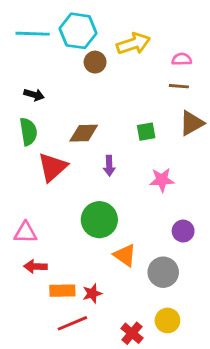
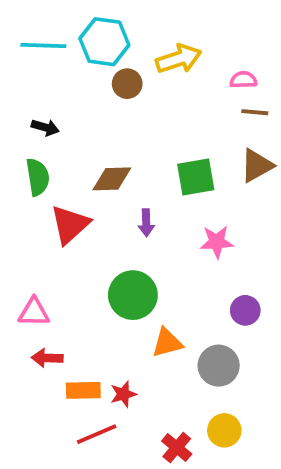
brown line: (179, 86) -> (255, 112), moved
green square: (146, 132) -> (196, 177), size x1.5
orange triangle: (125, 255) -> (167, 343), turned -50

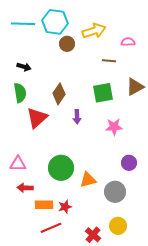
brown line: (255, 112) -> (109, 61), moved
brown diamond: (112, 179) -> (59, 94), turned -55
green circle: (133, 295) -> (61, 168), moved

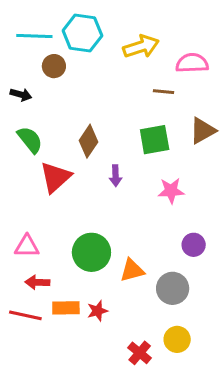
pink semicircle: (128, 42) -> (192, 63), size x1.5
brown circle: (67, 44) -> (54, 66), moved
black arrow: (24, 67) -> (21, 95), moved
green semicircle: (20, 93) -> (30, 140), turned -30
red line: (51, 228) -> (25, 315), moved, turned 35

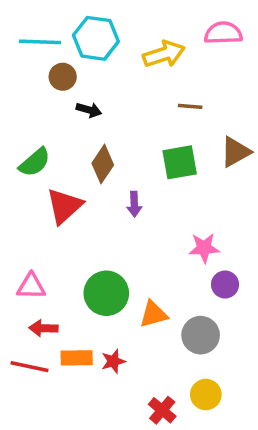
pink semicircle: (192, 63) -> (223, 33), moved
black arrow: (21, 95) -> (89, 110), moved
green semicircle: (30, 140) -> (35, 162), turned 88
pink star: (171, 191) -> (204, 248), moved

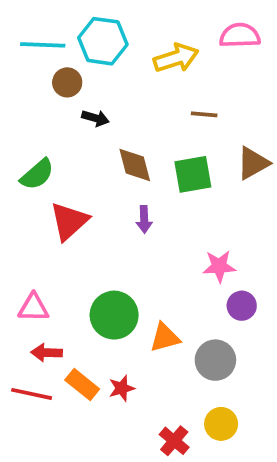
brown diamond: (103, 164) -> (135, 165), moved, turned -48
orange rectangle: (77, 358) -> (82, 385), turned 40

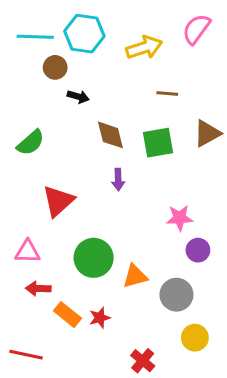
pink semicircle: (240, 36) -> (196, 29), turned -52
red triangle: (69, 221) -> (58, 201), moved
red line: (32, 394) -> (26, 355), moved
yellow circle: (221, 424) -> (195, 338), moved

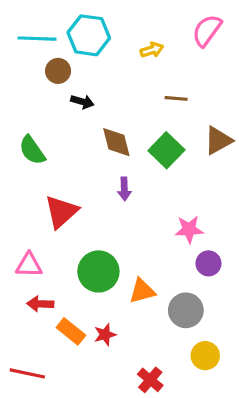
yellow arrow: (144, 47) -> (152, 50), size x0.6
green semicircle: (31, 143) -> (32, 150), turned 96
green square: (158, 143) -> (166, 150), turned -36

